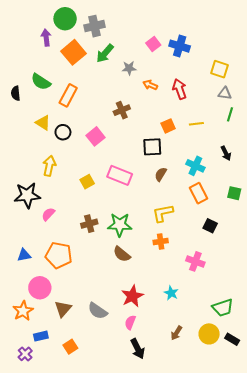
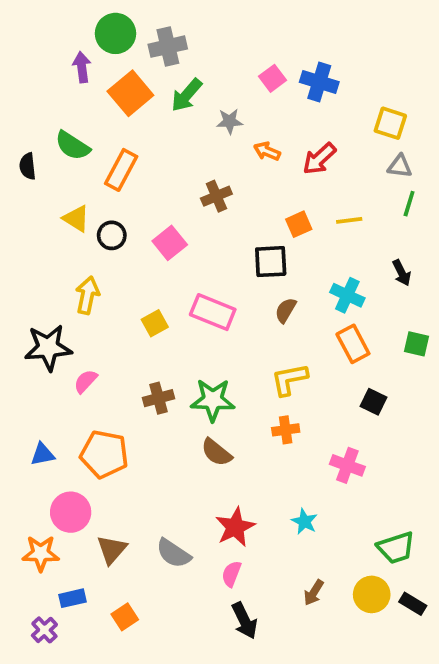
red arrow: (180, 89) -> (319, 159), turned -114
orange star: (23, 311) -> (41, 553), turned 30

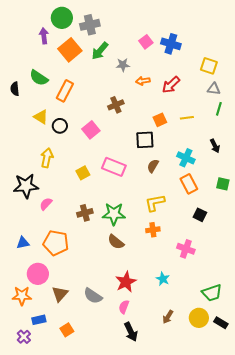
orange arrow: (267, 151) -> (143, 81), turned -32

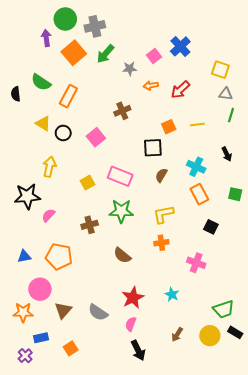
pink square: (146, 42) -> (154, 56), moved
blue cross: (171, 44) -> (180, 46), turned 30
green star: (114, 214) -> (121, 211), moved
black rectangle: (221, 323) -> (235, 332), moved

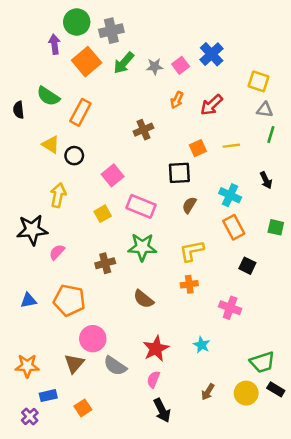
gray star: (130, 69) -> (155, 67), moved
orange arrow: (151, 85) -> (177, 100), turned -56
pink square: (96, 137) -> (113, 175), moved
pink circle: (40, 289) -> (93, 339), moved

